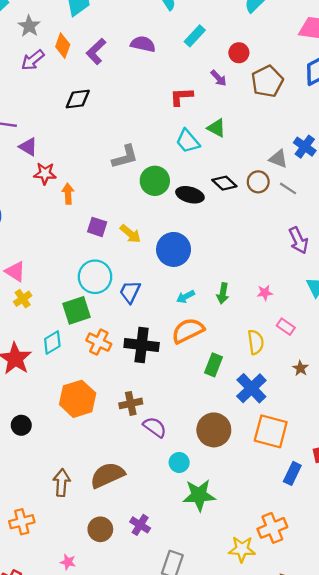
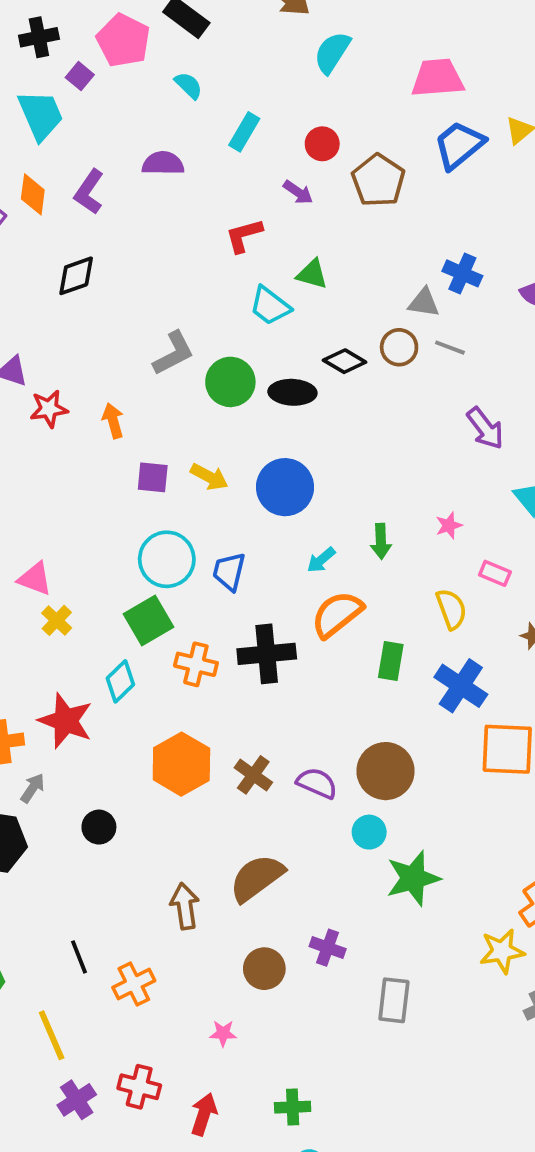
orange arrow: (68, 194) -> (113, 421), moved
brown cross: (131, 403) -> (253, 775), moved, turned -30
brown circle: (214, 430) -> (386, 771), moved

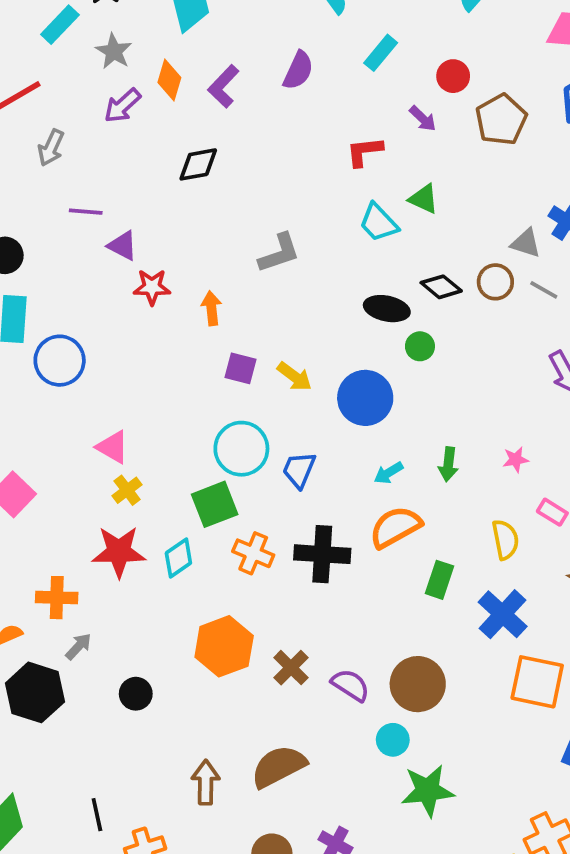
purple semicircle: (163, 163) -> (298, 70), turned 105
green circle: (230, 382) -> (420, 346), moved, size x0.6
red star: (66, 721) -> (119, 552), moved, turned -30

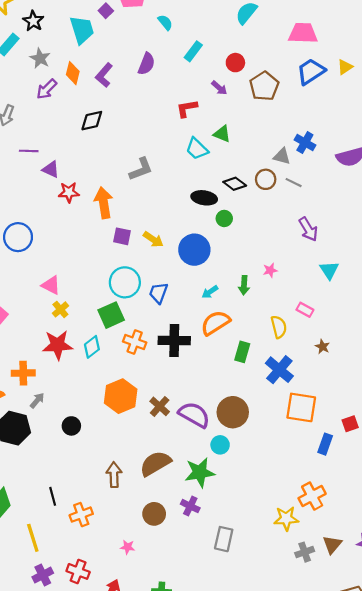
orange arrow: (211, 308) -> (104, 203), size x1.6
pink star: (516, 459) -> (270, 270), moved
purple semicircle: (350, 685) -> (194, 415), size x1.4
green star: (428, 791) -> (200, 472), moved

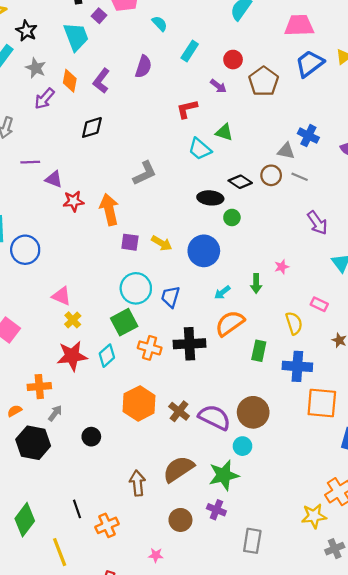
blue cross: (279, 370) -> (297, 366), turned -32

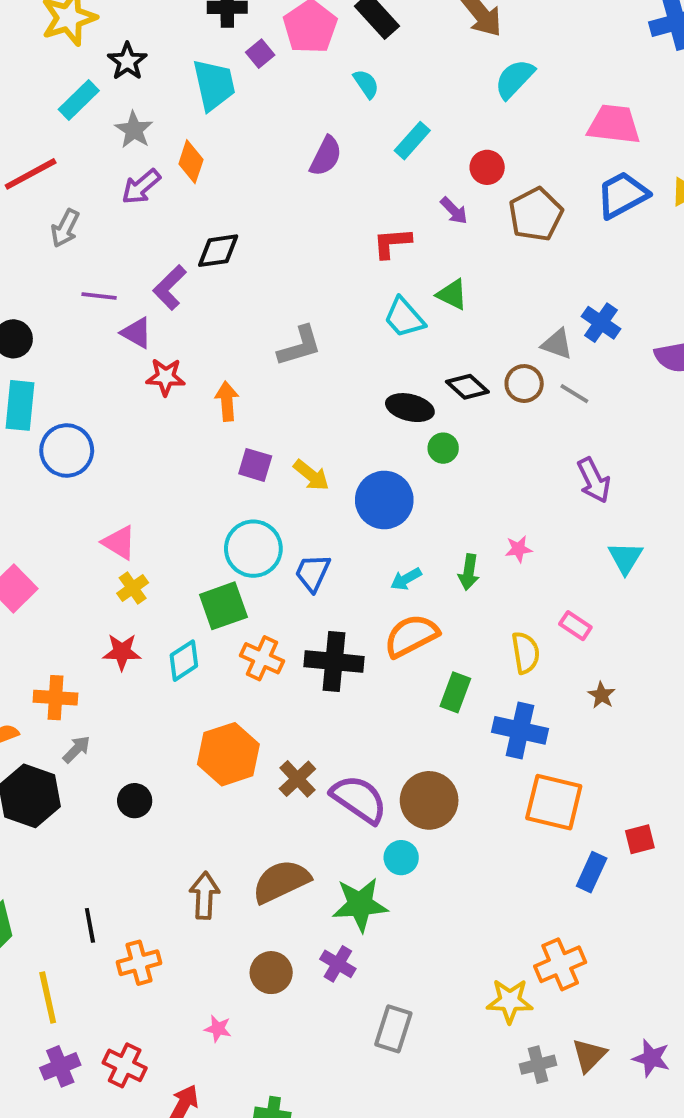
purple L-shape: (101, 81) -> (170, 287), moved
orange arrow: (109, 209) -> (227, 401), size x0.7
red star: (72, 356) -> (122, 652), size x0.7

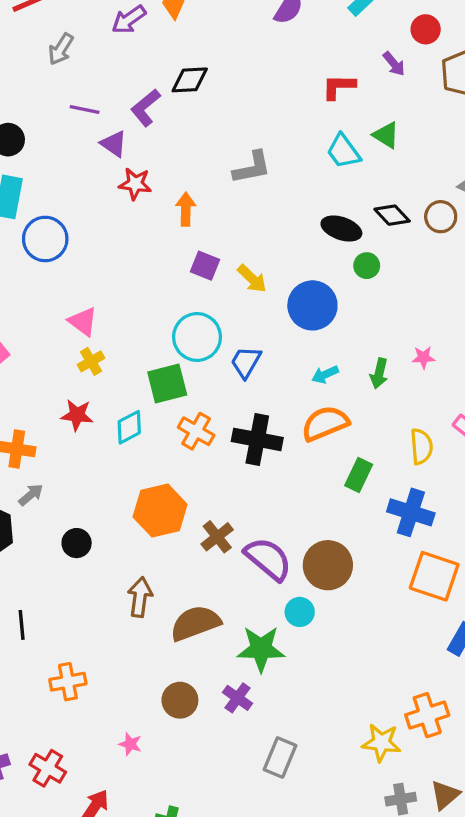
brown arrow: (204, 895) -> (140, 597), moved
black line: (90, 925) -> (22, 625), moved

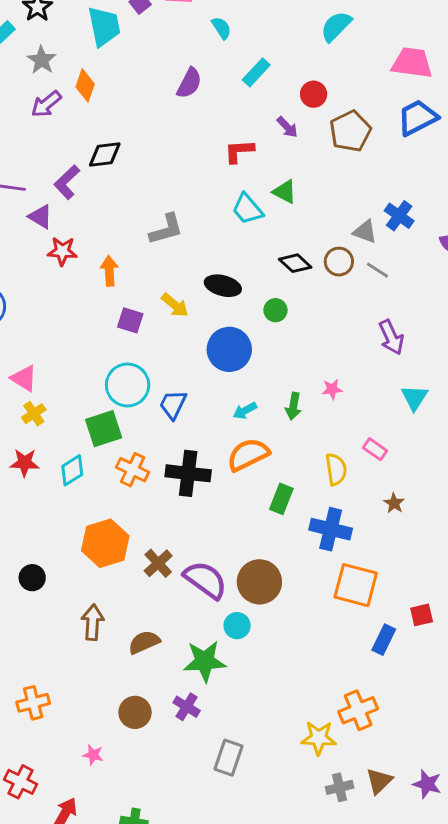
black ellipse: (341, 228) -> (223, 286), moved
yellow arrow: (252, 279) -> (175, 305), moved
brown semicircle: (195, 623) -> (144, 642), size x0.7

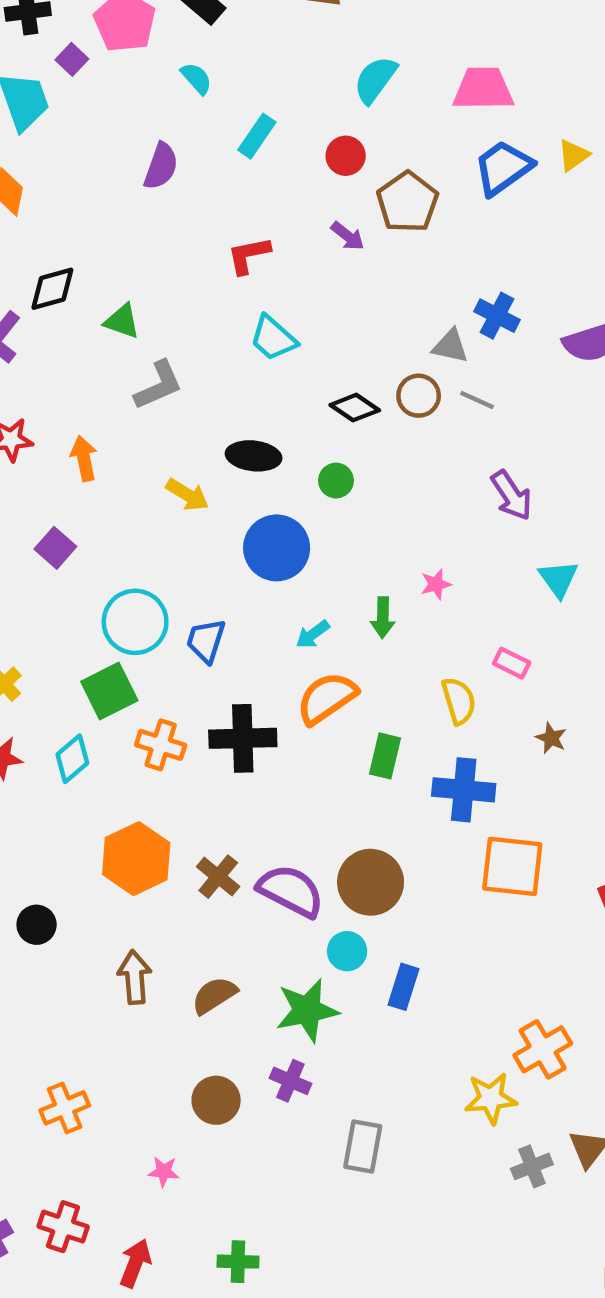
cyan semicircle: (336, 26) -> (375, 80), moved
purple arrow: (287, 127) -> (348, 236), moved
green triangle: (285, 192) -> (122, 321), moved
purple square: (130, 320) -> (55, 548), moved, turned 32
blue rectangle: (384, 640) -> (404, 987), moved

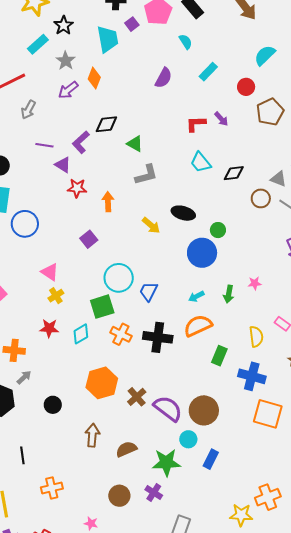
purple arrow: (348, 236) -> (221, 119), moved
black diamond: (355, 408) -> (234, 173), moved, turned -50
blue circle: (277, 548) -> (202, 253), moved

